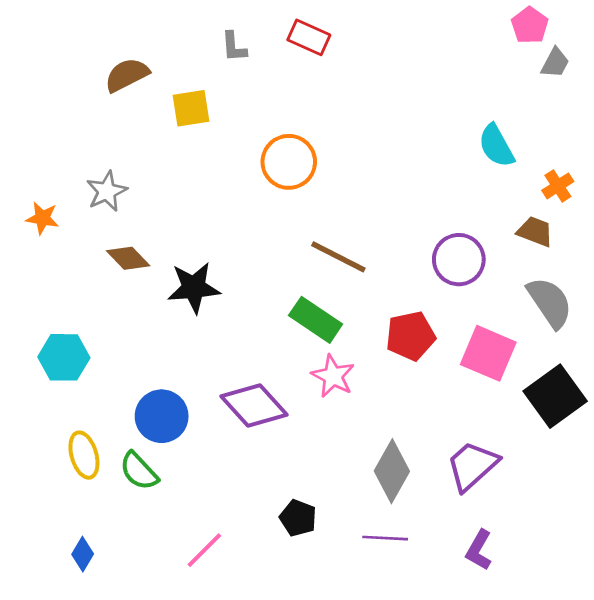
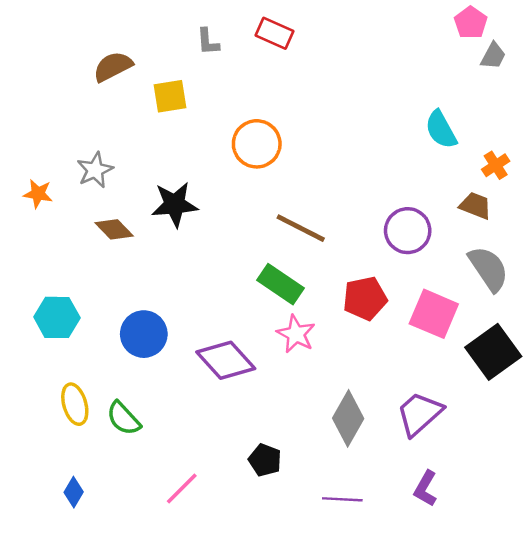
black star: (194, 288) -> (175, 204), moved
blue circle: (162, 416) -> (144, 334), moved
purple line: (385, 538) -> (342, 499), moved

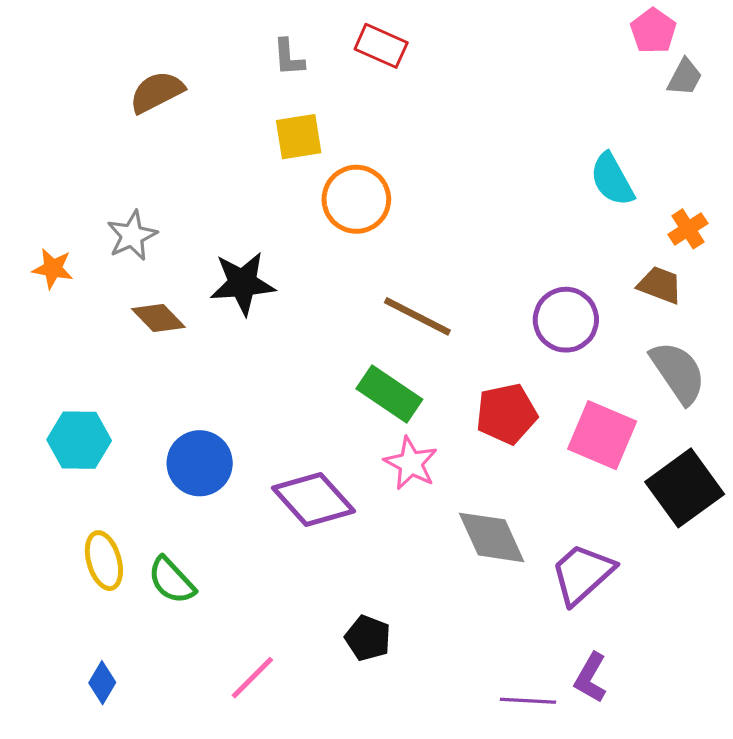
yellow square: (170, 96) -> (299, 137), moved
gray diamond: (348, 418) -> (492, 537), moved, turned -54
purple line: (342, 499) -> (528, 701), moved

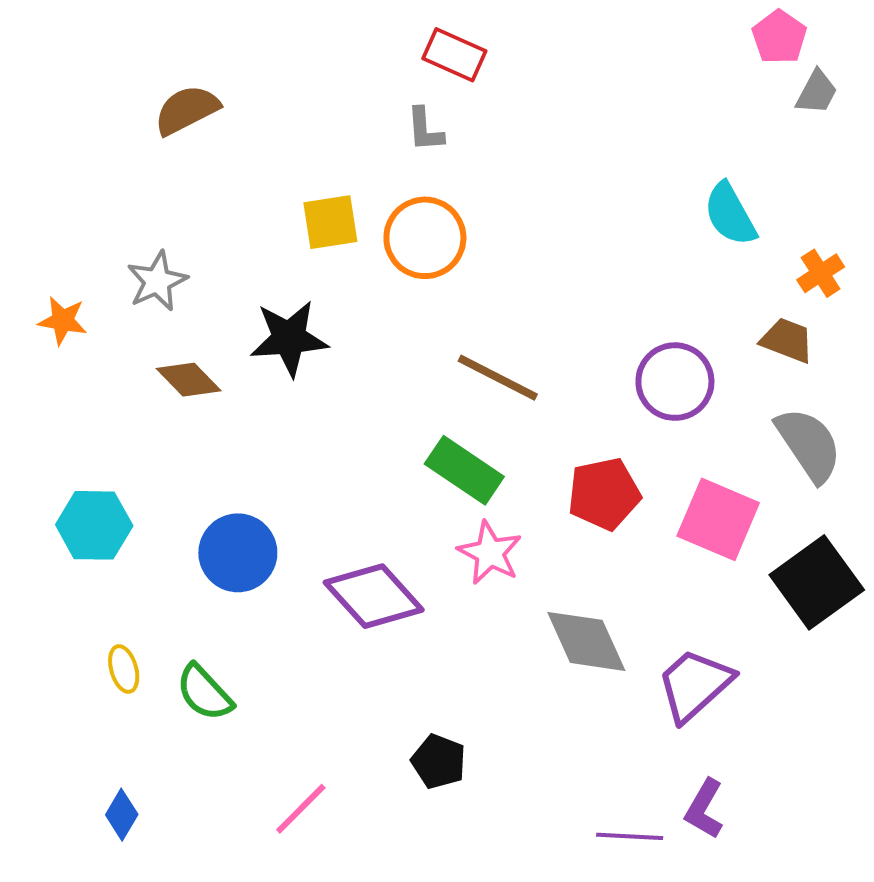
gray L-shape: (289, 57) -> (425, 130), moved
yellow square: (299, 137) -> (330, 222), moved
yellow ellipse: (104, 561) -> (124, 669), size x0.7

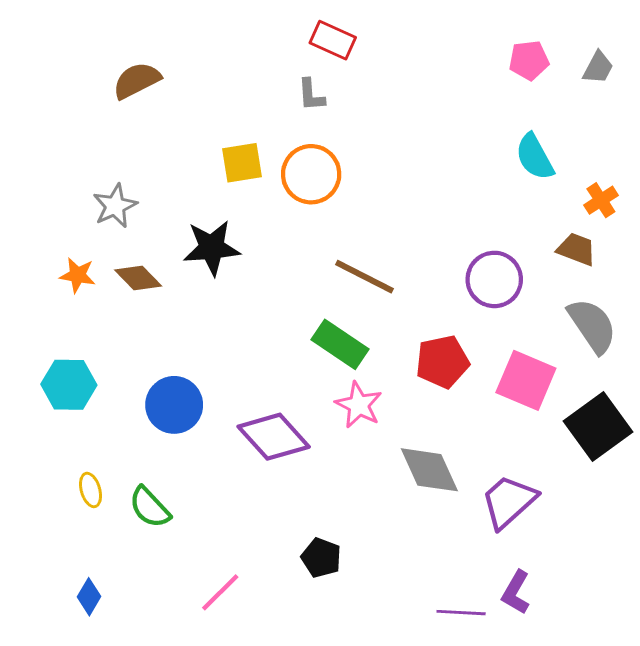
pink pentagon: (779, 37) -> (529, 60), moved, turned 30
orange star: (63, 321) -> (78, 275), moved

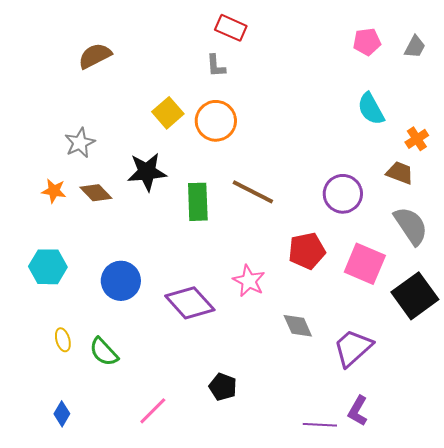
yellow square: (242, 163) -> (168, 113), turned -32
green rectangle: (340, 344) -> (198, 202), moved, turned 54
gray diamond: (429, 470) -> (298, 326), size x0.7

